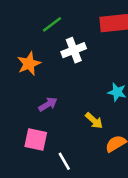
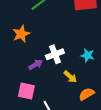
white cross: (74, 50) -> (55, 54), moved

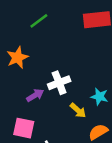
cyan star: (88, 55) -> (99, 97), moved

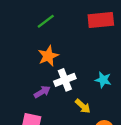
orange star: (17, 57) -> (48, 56), moved
cyan star: (99, 97) -> (103, 80), moved

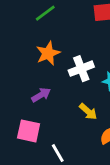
white cross: (65, 80) -> (81, 69), moved

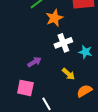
orange star: (48, 53) -> (54, 18), moved

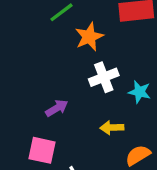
yellow arrow: (68, 74) -> (112, 128), turned 136

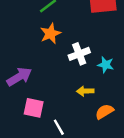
orange star: (89, 37) -> (50, 34), moved
purple arrow: (57, 108) -> (19, 77), moved, size x1.5

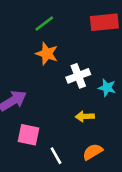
orange star: (50, 34) -> (47, 54), turned -30
orange semicircle: (104, 112) -> (93, 152), moved

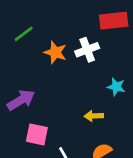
green line: (44, 24) -> (24, 34), moved
white cross: (78, 76) -> (87, 50), moved

